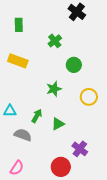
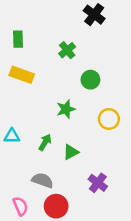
green rectangle: (19, 25) -> (18, 39), moved
gray semicircle: (23, 135) -> (43, 180), moved
red circle: (61, 167) -> (56, 206), moved
pink semicircle: (17, 168) -> (20, 206), turned -56

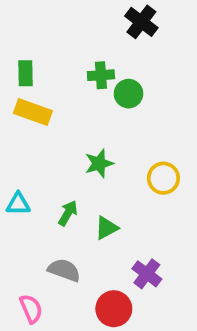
green rectangle: (18, 39) -> (26, 73), moved
green cross: (67, 50) -> (101, 75), turned 35
green circle: (90, 80) -> (129, 94), moved
red circle: (56, 206) -> (114, 309), moved

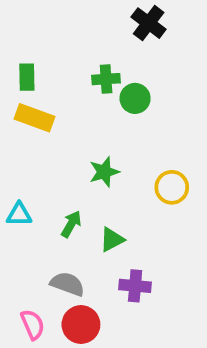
purple cross: (147, 274) -> (135, 286), moved, turned -32
red circle: (114, 309) -> (81, 325), moved

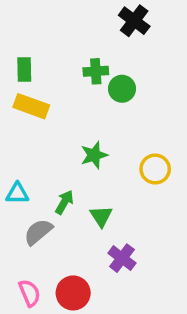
green triangle: (112, 239) -> (101, 216), turned -35
gray semicircle: (67, 284) -> (38, 232), moved, turned -60
purple cross: (135, 286) -> (122, 258), turned 32

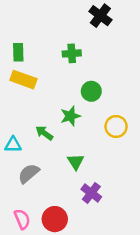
green circle: (122, 89) -> (91, 91), moved
green arrow: (64, 202) -> (44, 133), moved, turned -84

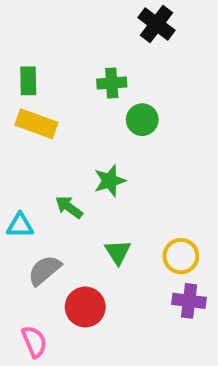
green circle: (91, 91) -> (142, 120), moved
yellow circle: (116, 126) -> (181, 256), moved
purple cross: (91, 193) -> (189, 301), moved, turned -30
red circle: (55, 219) -> (85, 307), moved

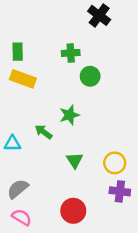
gray semicircle: (44, 270) -> (18, 189), moved
red circle: (85, 307) -> (73, 211), moved
pink semicircle: (34, 342) -> (22, 217), turned -36

